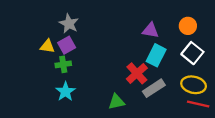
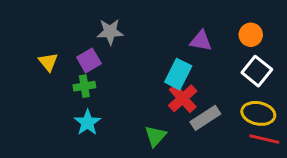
gray star: (69, 24) -> (110, 32), moved, turned -30
yellow triangle: (47, 46) -> (48, 62), moved, turned 42
cyan rectangle: (156, 55) -> (178, 74), moved
green triangle: (116, 102) -> (155, 136), turned -36

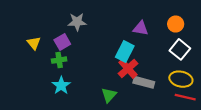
gray rectangle: (205, 118) -> (144, 82), turned 48

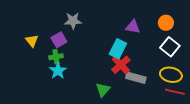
cyan star: (61, 85) -> (58, 71), moved

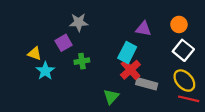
yellow triangle: (32, 41) -> (34, 54), moved, turned -32
green cross: (56, 57) -> (82, 61), moved
cyan star: (58, 71) -> (45, 71), moved
yellow ellipse: (171, 75) -> (184, 81), turned 35

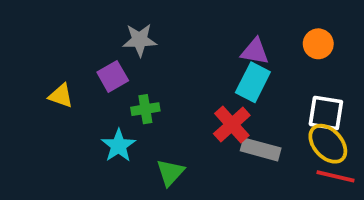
white square: (183, 50) -> (326, 113), moved, turned -30
cyan rectangle: (127, 52) -> (253, 82), moved
cyan star: (45, 71) -> (118, 146), moved
green triangle: (111, 97) -> (170, 173), moved

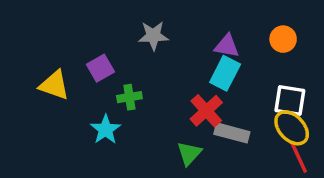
gray star: (140, 40) -> (153, 36), moved
yellow triangle: (61, 96) -> (54, 85), size x1.4
green triangle: (170, 173) -> (189, 153), moved
red line: (336, 176) -> (298, 157), turned 52

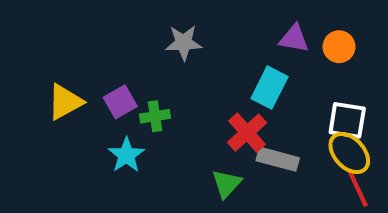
purple triangle: (227, 46) -> (294, 39), moved
purple square: (100, 68) -> (120, 102), moved
yellow triangle: (54, 85) -> (65, 102), turned -48

